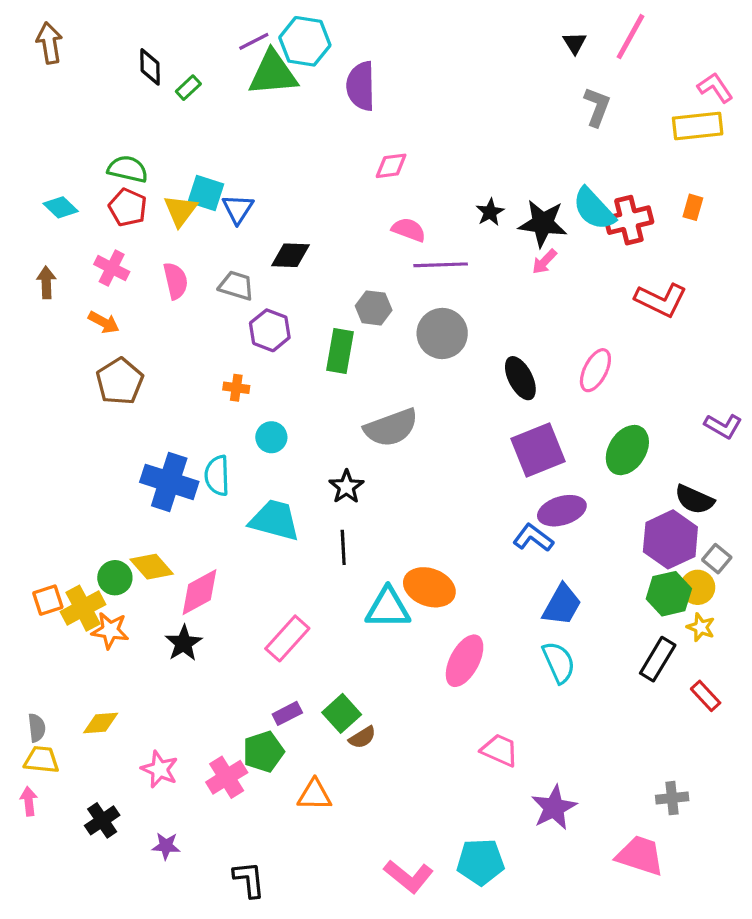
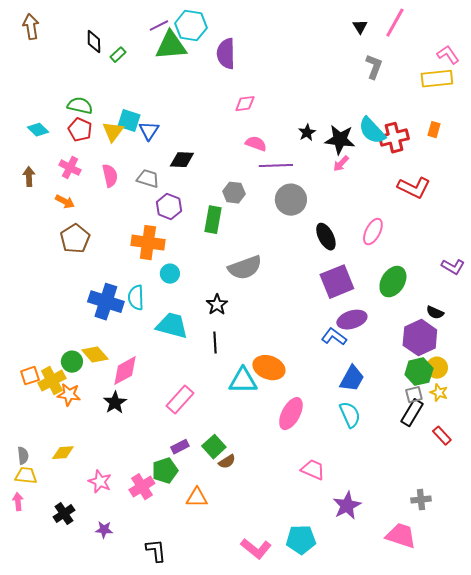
gray circle: (442, 333) -> (291, 200), moved
orange cross: (236, 388) -> (148, 243), size x2.0
black semicircle: (694, 500) -> (435, 313), size x0.7
gray square: (717, 559) -> (414, 395), moved, turned 36

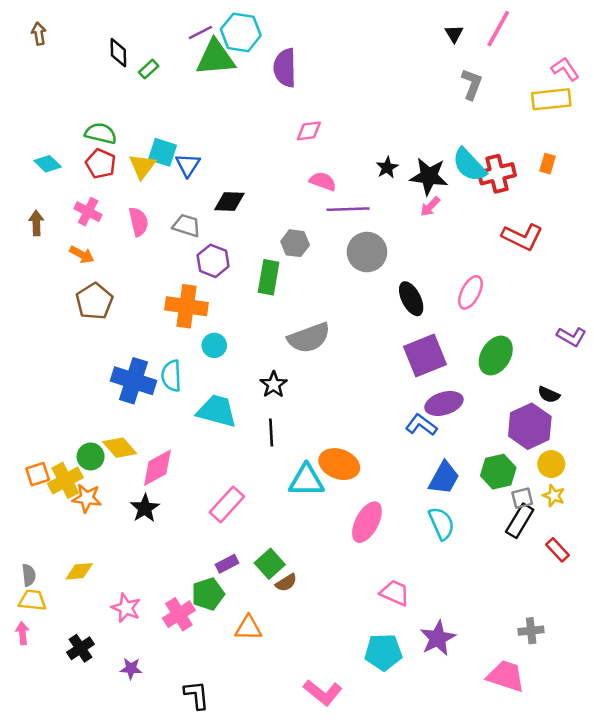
brown arrow: (31, 27) -> (39, 34), size x0.7
green hexagon: (419, 372) -> (498, 472), moved
cyan pentagon: (301, 540) -> (383, 652), moved

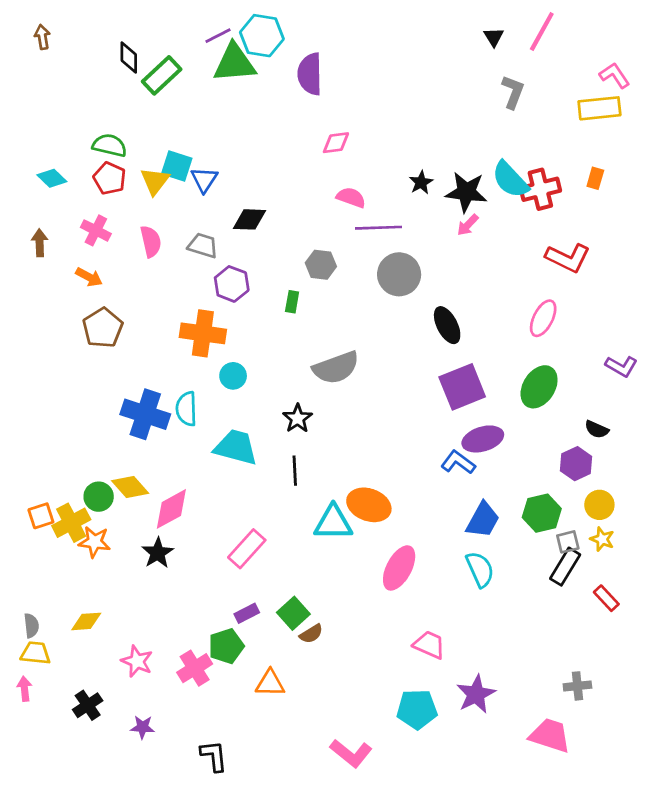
green rectangle: (149, 69) -> (162, 75), size x1.8
green rectangle: (269, 277) -> (292, 302), size x0.6
pink ellipse: (470, 292) -> (543, 318), moved
purple hexagon: (530, 426) -> (576, 464), size x0.7

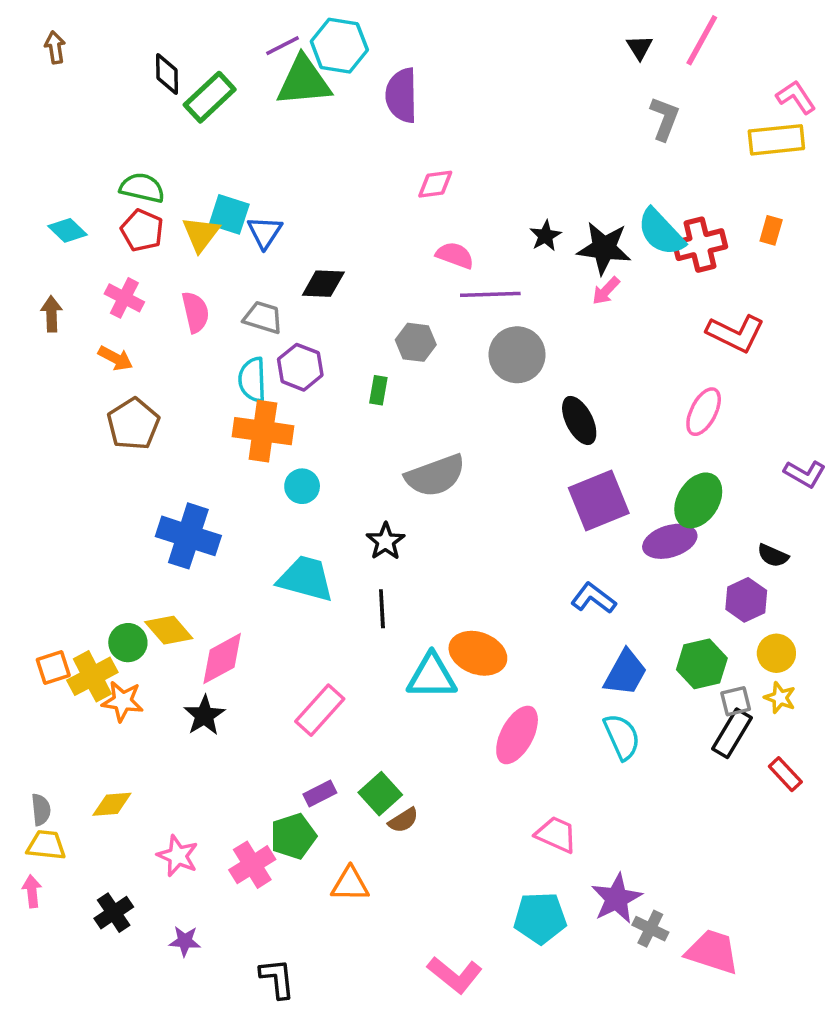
cyan semicircle: (186, 409) -> (252, 380), moved
purple ellipse: (483, 439) -> (670, 541), moved
gray cross: (577, 686) -> (650, 929), moved, turned 32

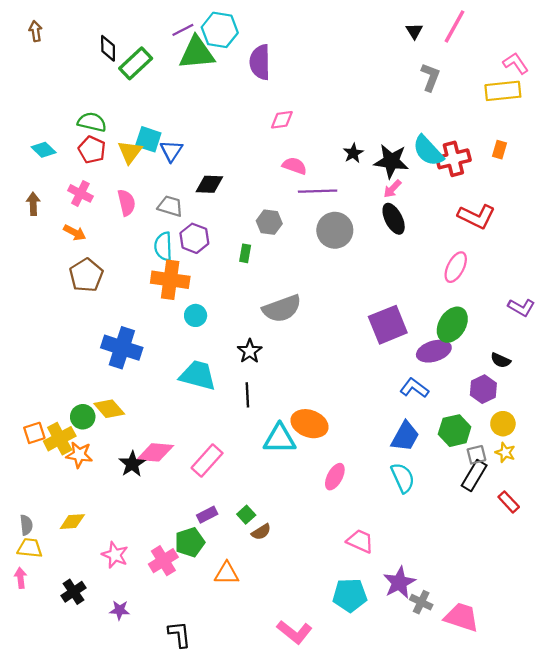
black ellipse: (579, 420) -> (394, 219), moved
blue L-shape: (593, 598) -> (414, 388), moved
pink diamond: (222, 659) -> (155, 452), moved, turned 33
pink ellipse: (517, 735) -> (335, 477), size x0.7
green square: (380, 794) -> (246, 515), size x0.7

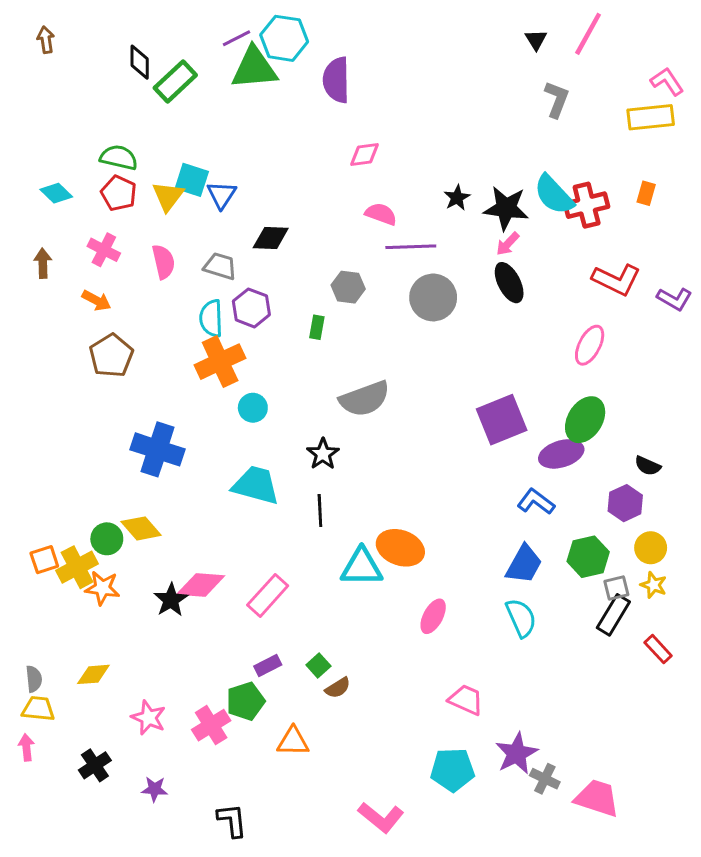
orange cross: (170, 280) -> (220, 362), turned -33
purple L-shape: (521, 307) -> (674, 299), moved

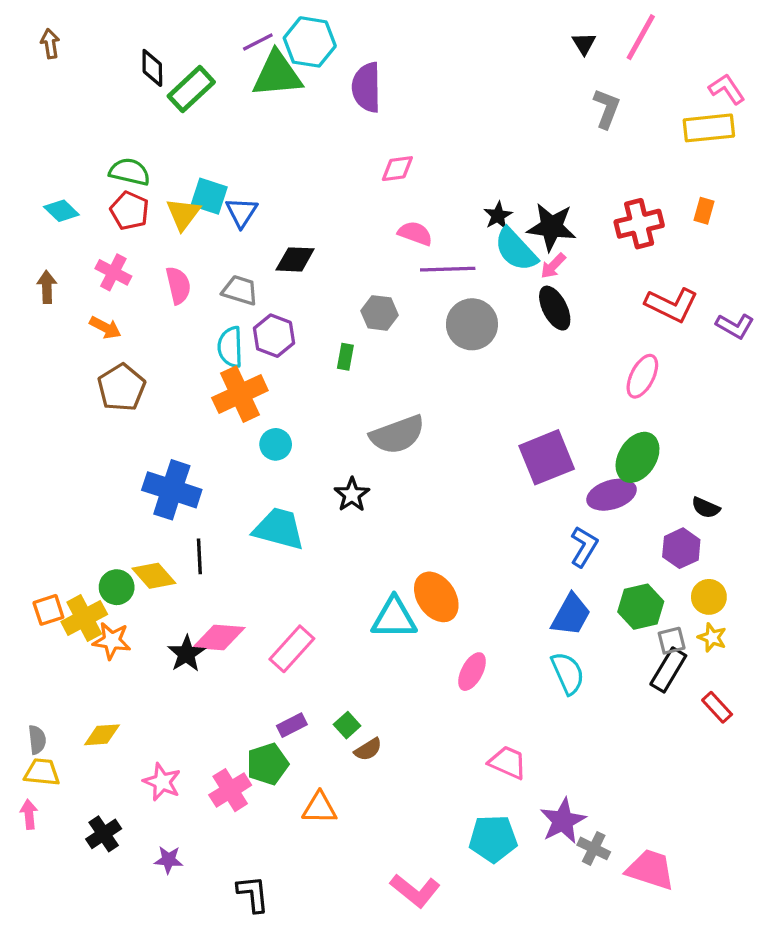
cyan semicircle: (554, 195) -> (516, 250), moved
blue L-shape: (536, 502) -> (584, 547), turned 84
black line: (320, 511) -> (199, 556), moved
orange ellipse: (400, 548) -> (436, 597), turned 36

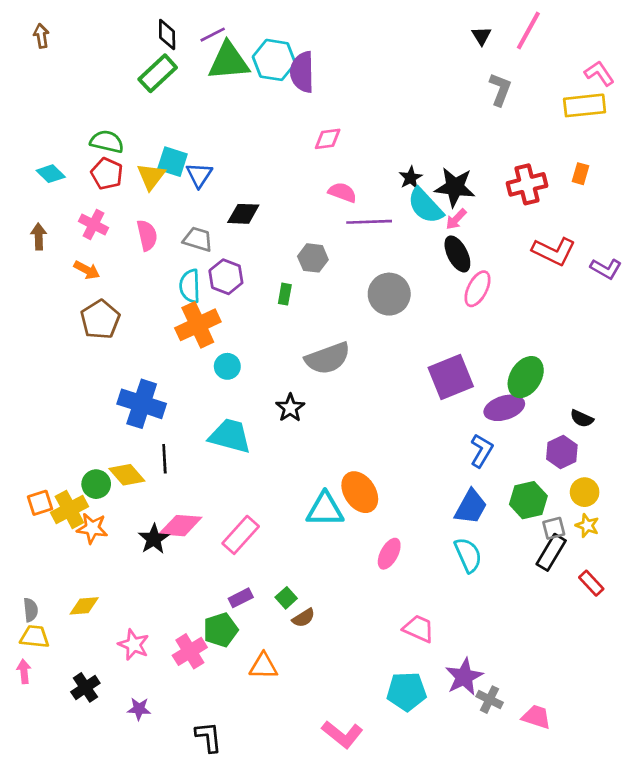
cyan hexagon: (310, 42) -> (274, 60), moved
black diamond: (152, 68) -> (167, 35), moved
gray circle: (472, 324) -> (389, 294), moved
pink ellipse: (642, 376) -> (478, 289), moved
pink trapezoid: (650, 870) -> (536, 717), size x0.7

